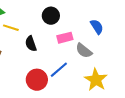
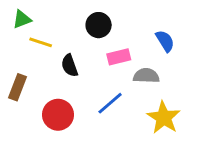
gray semicircle: (84, 51) -> (146, 76), turned 144
red circle: (37, 80) -> (58, 115), moved

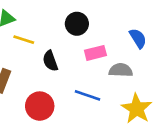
blue line: (110, 103) -> (87, 95), turned 60

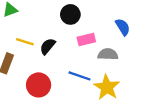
yellow line: (24, 40) -> (25, 42), moved
black semicircle: (50, 61) -> (48, 46), turned 60
yellow star: (137, 109) -> (107, 87), moved

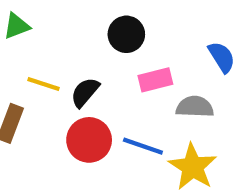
red circle: (39, 85) -> (89, 140), moved

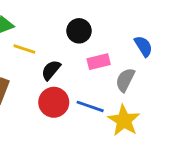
yellow line: (43, 84) -> (24, 49), moved
gray semicircle: (195, 107) -> (125, 80), turned -65

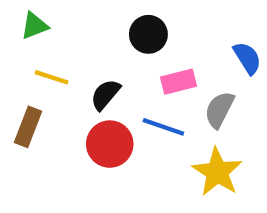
yellow line: (24, 49) -> (52, 77), moved
blue line: (90, 106) -> (163, 127), moved

